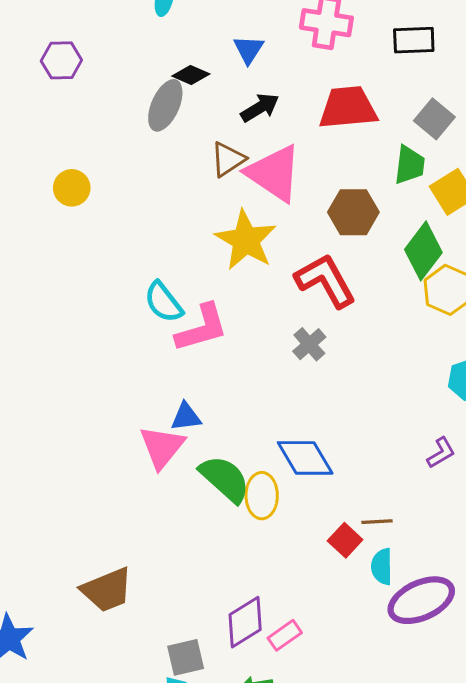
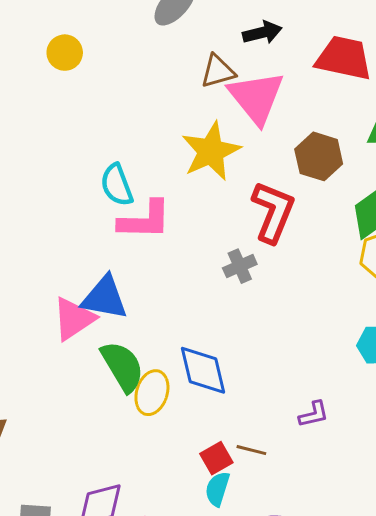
red L-shape: (325, 281) -> (273, 212), turned 34
blue triangle: (186, 417) -> (105, 298), size x1.6
purple L-shape: (441, 453) -> (314, 414), moved
cyan semicircle: (382, 567) -> (217, 489), moved

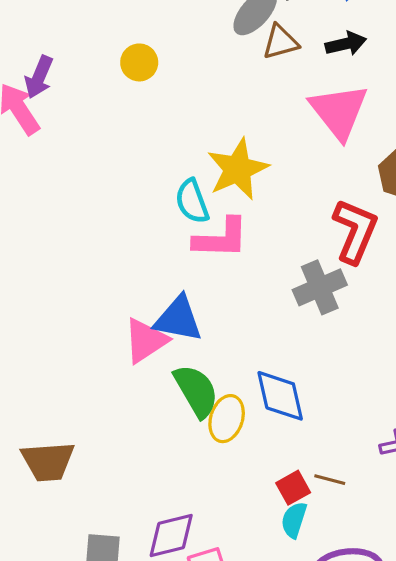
brown triangle: (218, 71) -> (280, 42), moved
yellow star: (211, 151) -> (238, 169), moved
gray cross: (240, 266) -> (320, 287), size x1.5

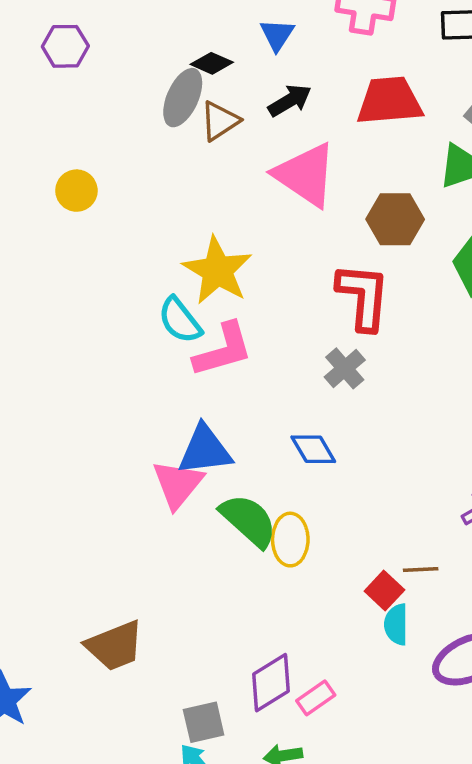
gray cross: (320, 287) -> (345, 368), size x0.7
blue diamond: (280, 396) -> (313, 449), moved, size x0.7

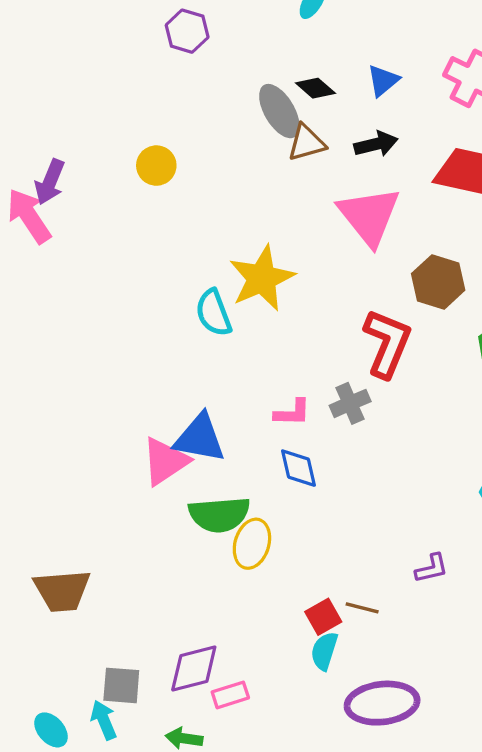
gray ellipse: (183, 98) -> (279, 111), turned -72
pink L-shape: (223, 350) -> (292, 413), moved, size x0.6
green semicircle: (248, 520) -> (219, 515), turned 116

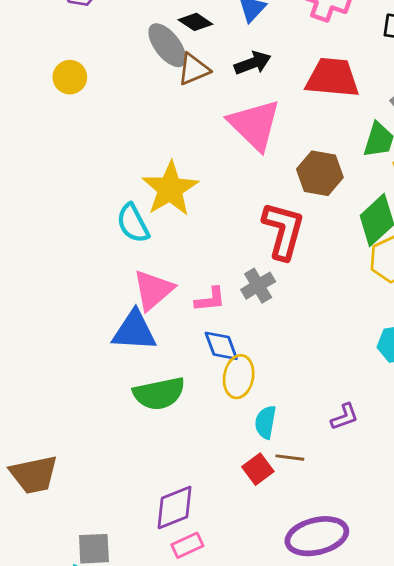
yellow circle: (156, 166) -> (70, 77), moved
pink triangle: (165, 461) -> (153, 290), moved
yellow ellipse: (252, 544) -> (239, 377), moved
cyan semicircle: (324, 651) -> (265, 422), moved
purple diamond: (194, 669) -> (175, 507), moved

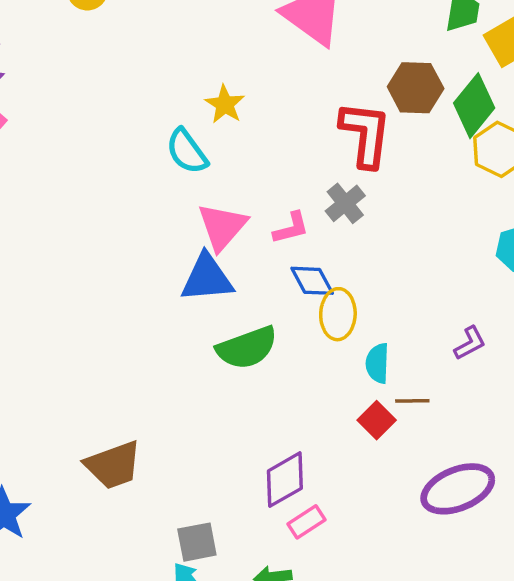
brown hexagon: (320, 173) -> (416, 88), moved
yellow star: (170, 189) -> (225, 104), size x0.6

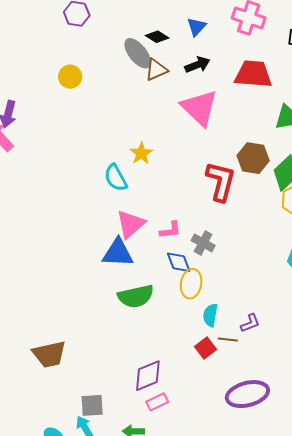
gray cross: (345, 203) -> (203, 243), moved, turned -30
purple L-shape: (470, 343) -> (250, 323), moved

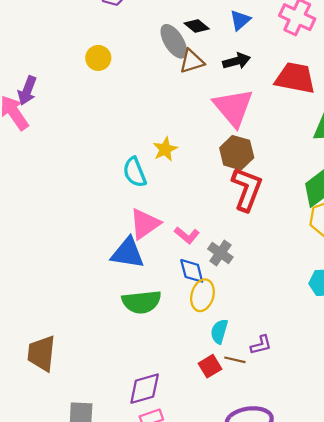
brown hexagon: (253, 158) -> (237, 153), moved
pink L-shape: (170, 230) -> (187, 235), turned 40
brown trapezoid: (49, 354) -> (42, 353), turned 102

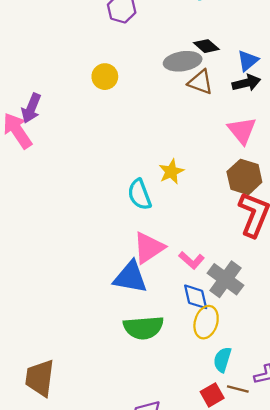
blue triangle: (240, 20) -> (248, 61), moved
gray ellipse: (174, 41) -> (183, 61), turned -68
brown triangle: (192, 61) -> (200, 82), turned 36
pink triangle: (233, 107) -> (242, 130), size x0.7
gray cross: (220, 253) -> (225, 279), size x1.4

